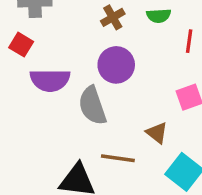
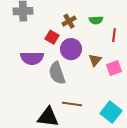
red square: (21, 45) -> (52, 37), moved
brown triangle: (157, 133) -> (95, 60), moved, turned 32

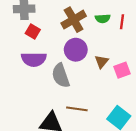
brown cross: (69, 21) -> (74, 20), size x1.6
red line: (114, 35) -> (122, 22), moved
red square: (52, 37) -> (33, 31), moved

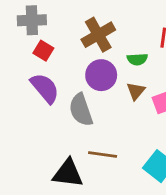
green semicircle: (103, 19) -> (137, 59), moved
purple semicircle: (34, 59) -> (45, 88), turned -130

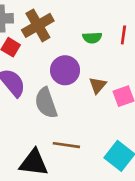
brown cross: (98, 35) -> (38, 25), moved
green semicircle: (137, 59) -> (92, 38), moved

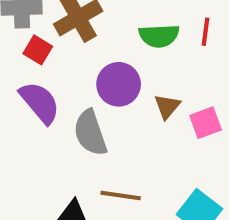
green semicircle: (92, 38) -> (159, 36), size x1.4

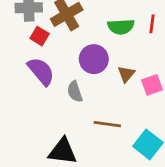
gray semicircle: (90, 133) -> (75, 92), size x0.7
brown line: (121, 195) -> (107, 124), moved

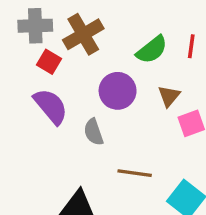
green semicircle: (121, 27) -> (152, 50), turned -35
brown triangle: (126, 74) -> (169, 96), moved

